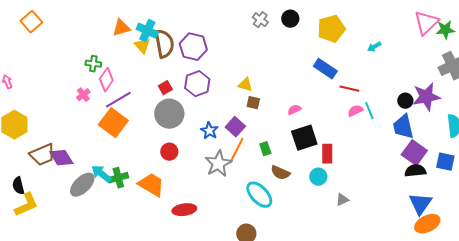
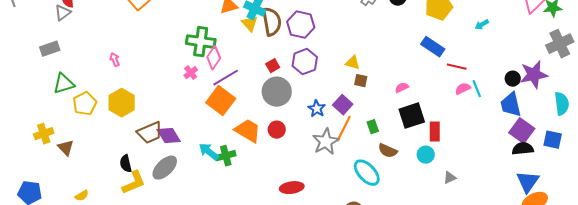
green cross: (93, 64) -> (201, 42), size x1.8
gray ellipse: (82, 185) -> (165, 168), moved
orange trapezoid: (151, 185) -> (248, 131), moved

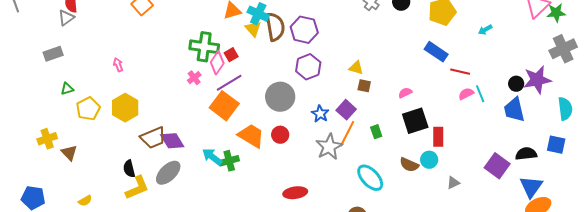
red square: (273, 66) -> (231, 55), moved
green triangle: (64, 84) -> (67, 89), size x0.6
purple square: (522, 131) -> (497, 166), moved
brown semicircle: (388, 151) -> (409, 165), moved

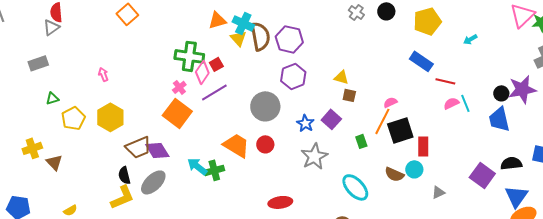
orange square: (224, 106) -> (177, 113), moved
orange line: (347, 134) -> (382, 121), moved
black semicircle: (129, 169) -> (124, 175), moved

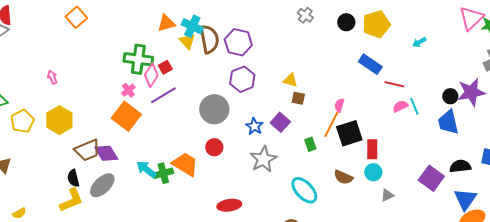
black circle: (386, 11) -> (346, 22), moved
pink semicircle: (390, 102) -> (339, 105), turned -48
orange trapezoid: (236, 145) -> (185, 164), moved
cyan circle: (414, 169) -> (373, 172), moved

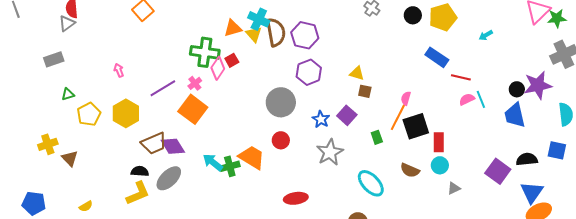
orange triangle: (166, 23) -> (233, 28), moved
purple line: (163, 95) -> (163, 88), moved
black semicircle: (73, 178) -> (140, 171), turned 108

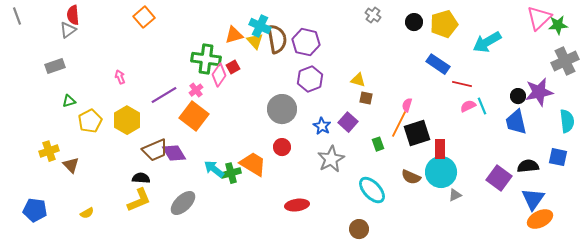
cyan arrow: (486, 35) -> (487, 42), size x2.0
cyan circle: (440, 165) -> (441, 172), size x1.8
gray ellipse: (169, 178) -> (183, 203), moved

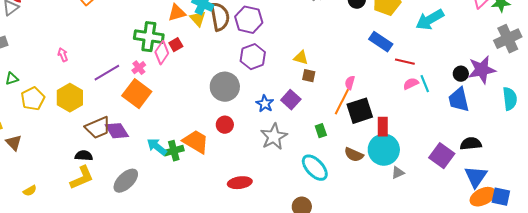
green rectangle: (378, 144) -> (321, 131), moved
blue square: (558, 157) -> (501, 197), moved

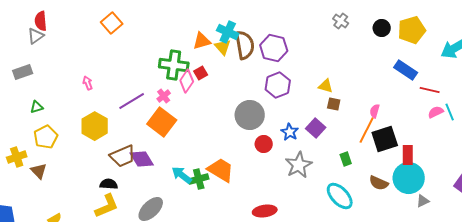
yellow pentagon: (33, 99) -> (46, 137), moved
red circle: (225, 125) -> (264, 144), moved

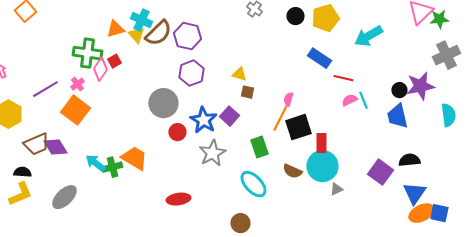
brown semicircle: (245, 45) -> (158, 33), turned 56
blue star: (290, 132) -> (203, 120), size x1.5
green rectangle: (346, 159) -> (259, 147), size x1.5

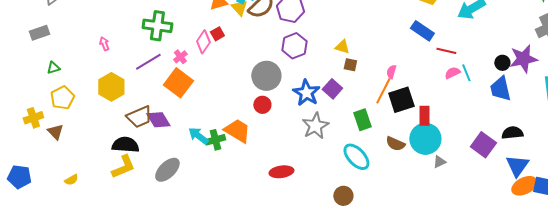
green cross: (87, 53) -> (157, 26), moved
red circle: (177, 132) -> (262, 105), moved
black semicircle: (22, 172) -> (125, 145), size x1.5

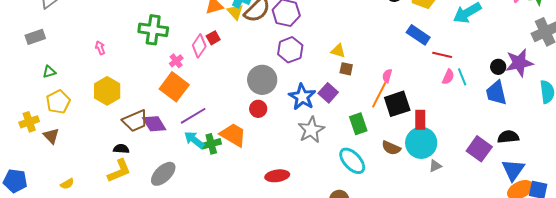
purple line: (148, 62) -> (193, 116), moved
pink semicircle: (452, 73) -> (448, 77), turned 140
black semicircle: (125, 145) -> (121, 149), size x0.6

